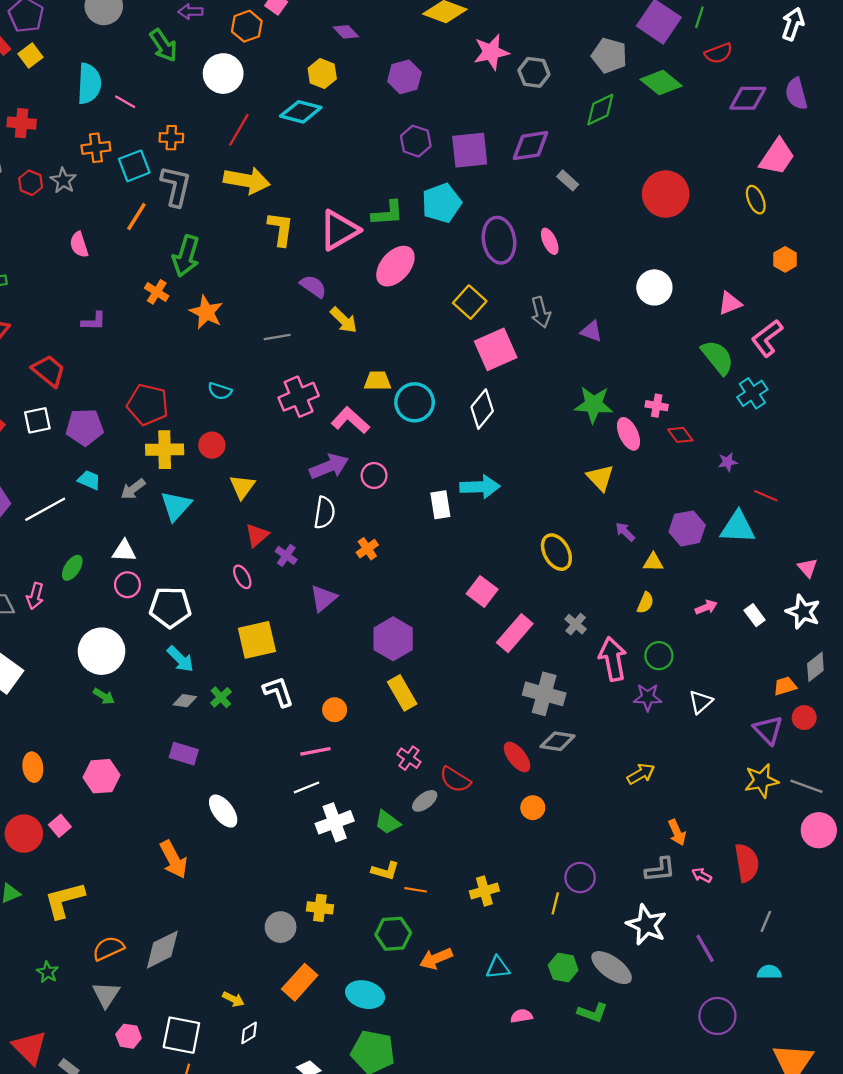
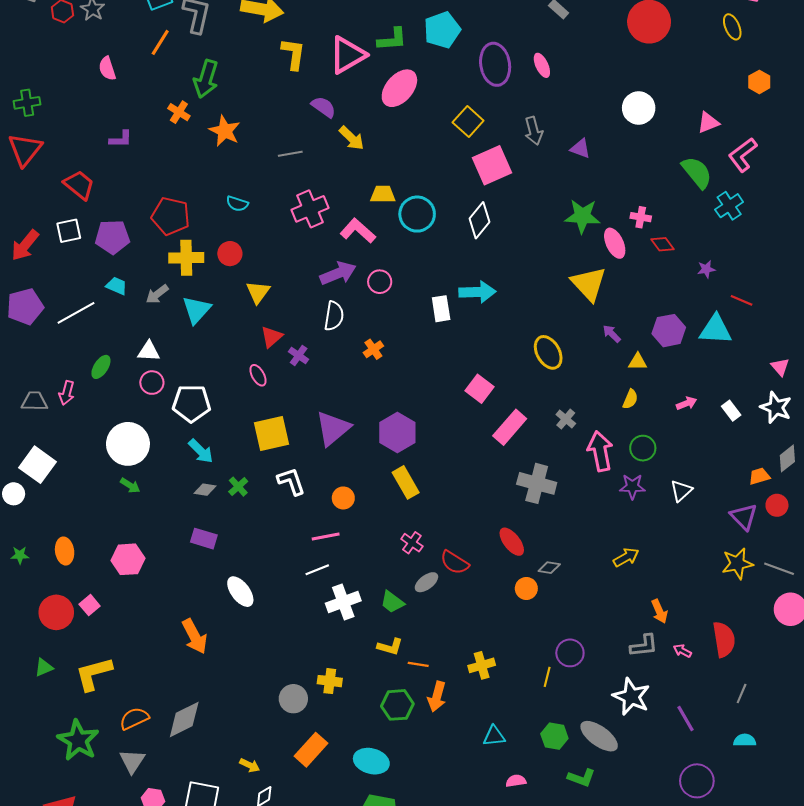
yellow triangle: (600, 478) -> (589, 284), size x1.4
purple triangle: (323, 598) -> (333, 428), moved, size x1.4
gray diamond: (558, 741) -> (549, 568), moved, size x0.7
orange arrow: (436, 959) -> (437, 697), moved, turned -52
green star: (47, 972) -> (78, 740), size x2.0

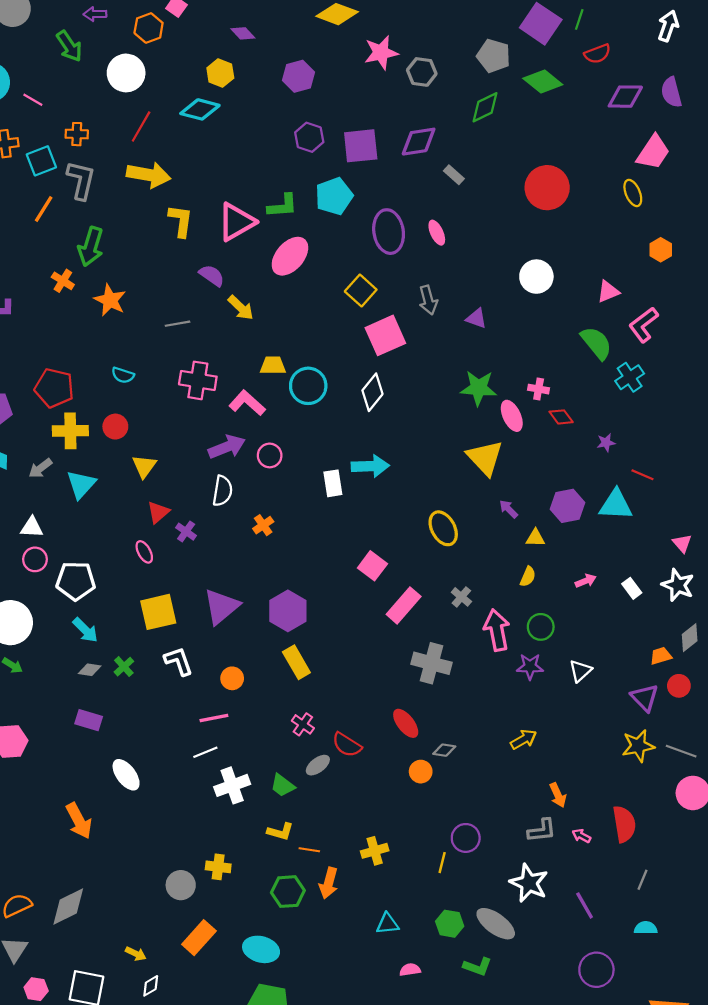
pink cross: (310, 209) -> (198, 380), turned 32

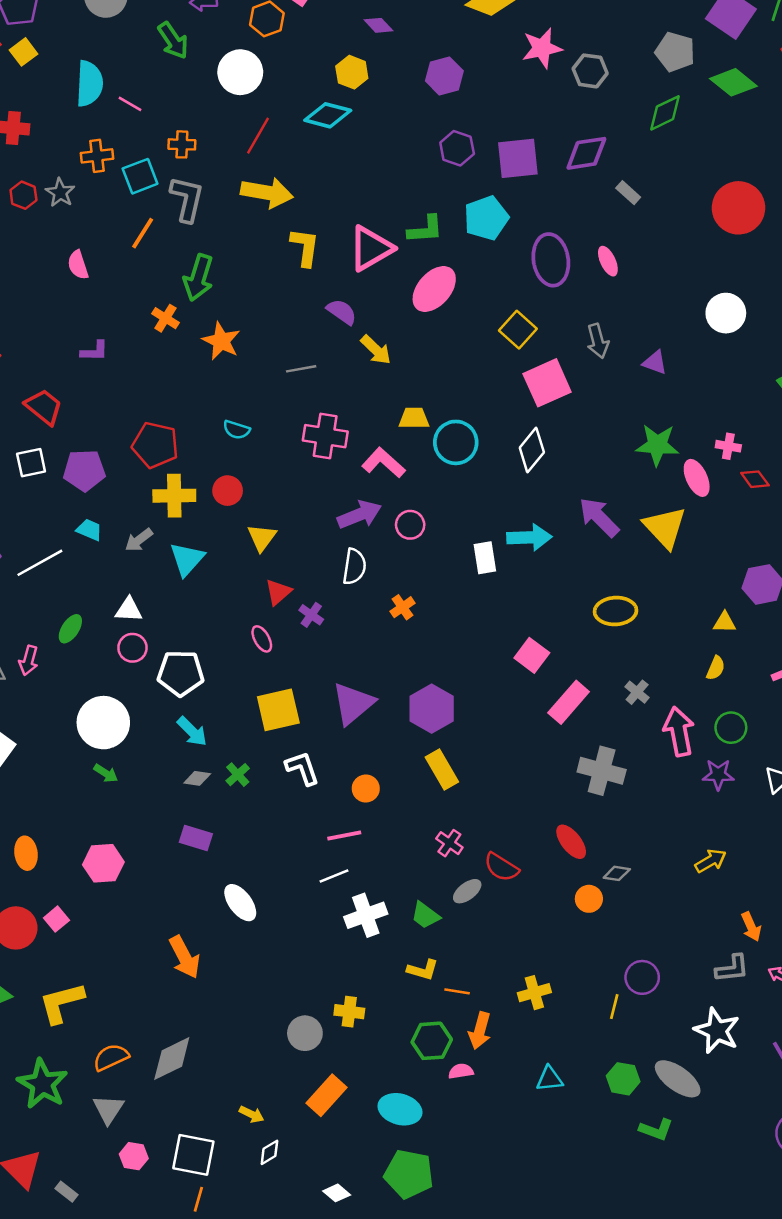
purple arrow: (509, 509) -> (599, 517), moved, size x1.8
yellow ellipse: (443, 528) -> (616, 611), turned -64
pink semicircle: (410, 970) -> (461, 1071), moved

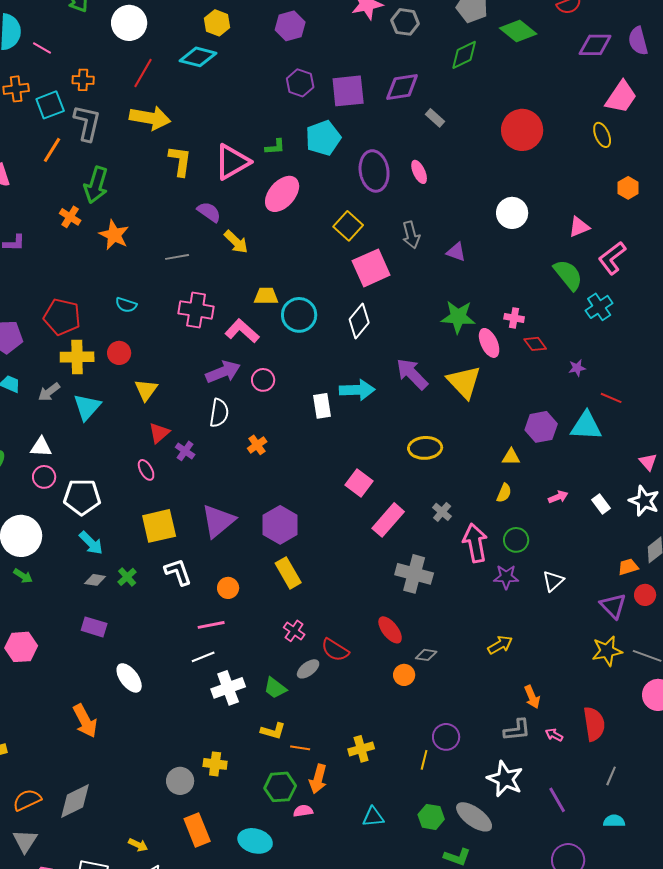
green L-shape: (425, 229) -> (275, 147), size x0.7
orange rectangle: (326, 1095) -> (197, 830), turned -64

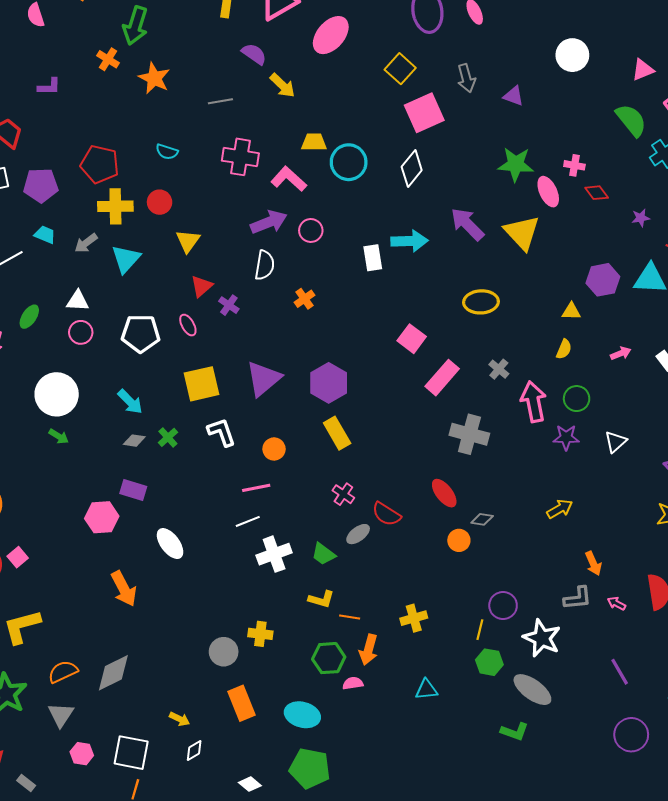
white pentagon: (82, 497) -> (141, 333), moved
pink hexagon: (21, 647) -> (102, 517), moved
white star: (505, 779) -> (542, 638), moved
green hexagon: (431, 817) -> (489, 662), moved

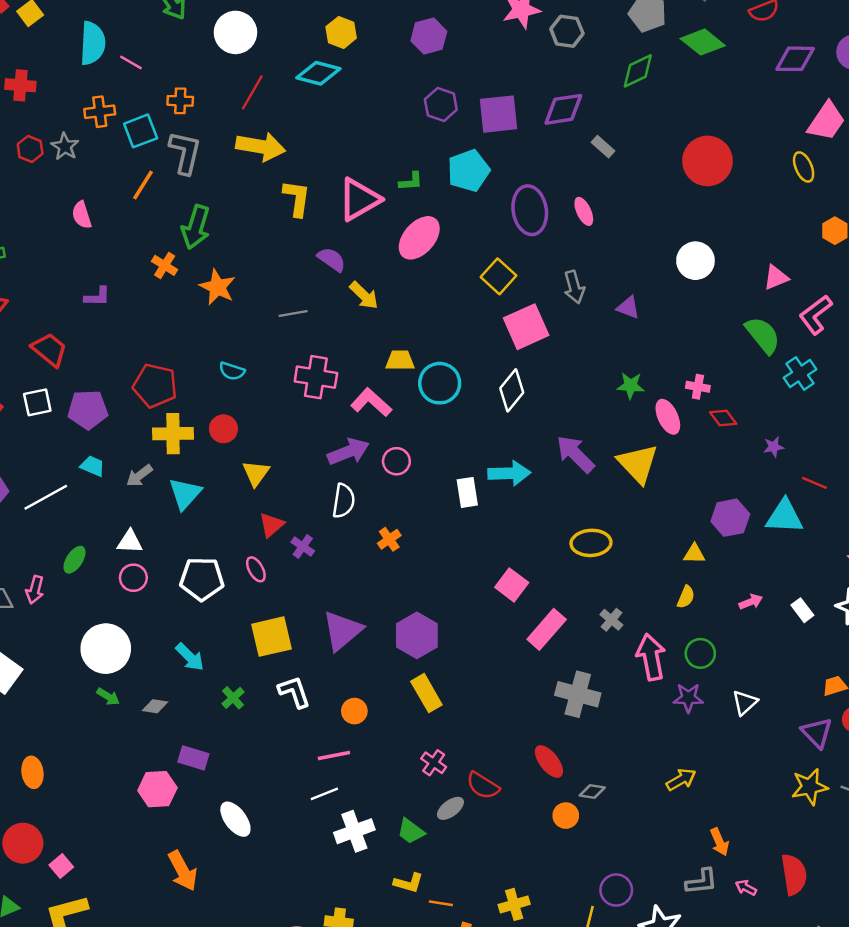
green star: (516, 164) -> (631, 386), size x0.7
gray diamond: (134, 441) -> (155, 706), moved
pink square: (18, 557) -> (61, 866), moved

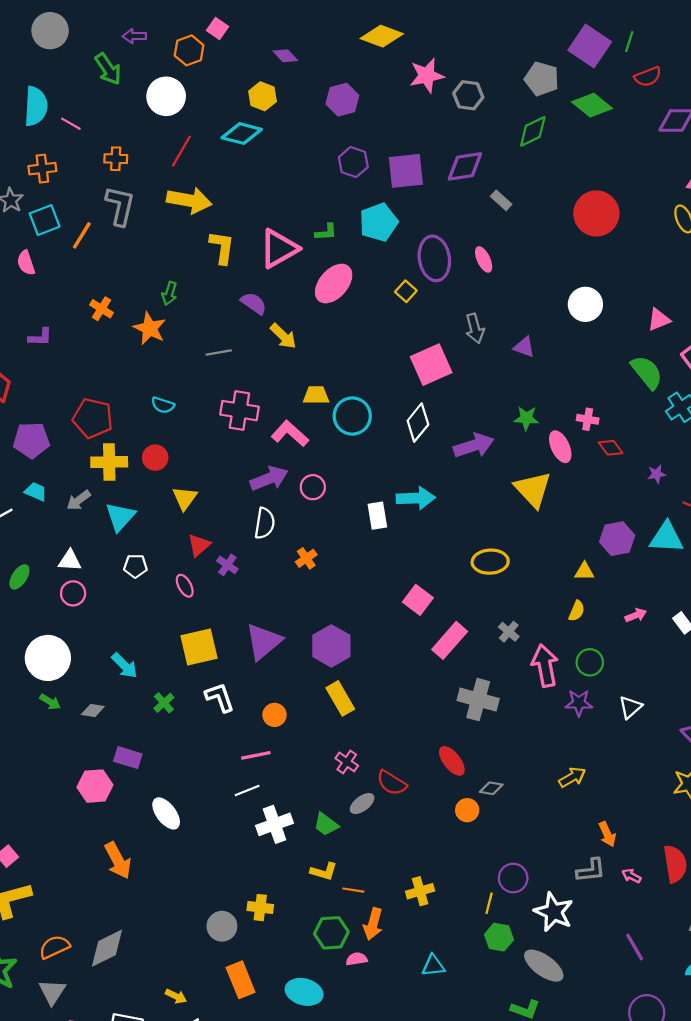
cyan square: (141, 131) -> (45, 220), moved
green arrow: (196, 227) -> (169, 293), moved, size x0.6
yellow square: (498, 276) -> (406, 291), moved, size x0.7
purple arrow: (575, 454) -> (474, 446), moved, turned 117
white pentagon: (202, 579) -> (135, 566), moved, size x0.6

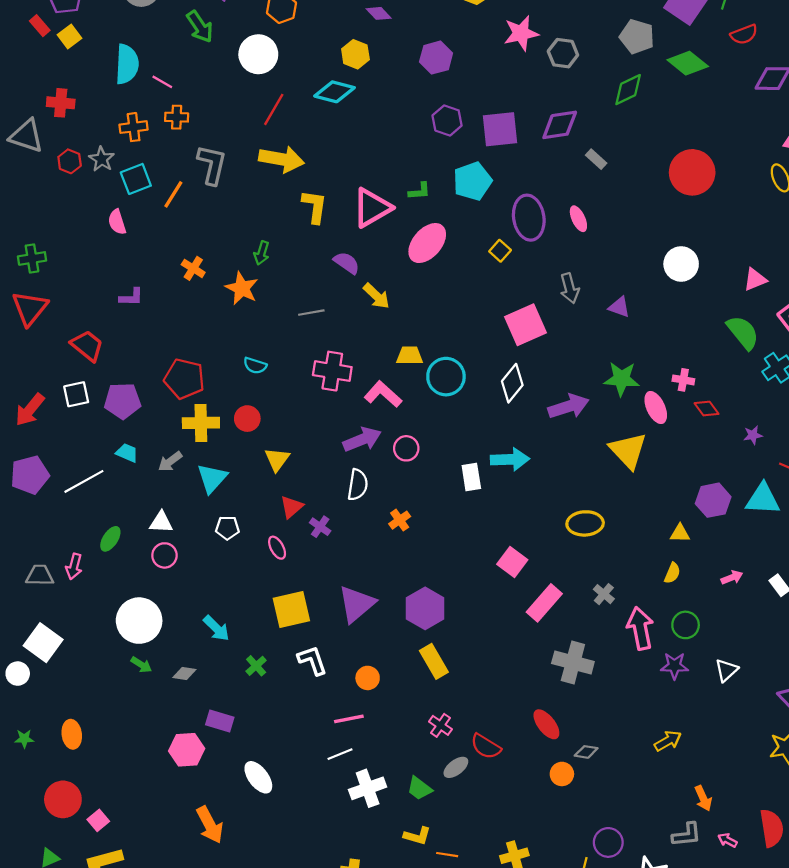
orange cross: (116, 159) -> (177, 117), moved
green star: (526, 418) -> (621, 379), size x1.4

